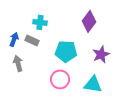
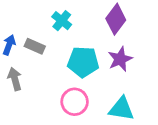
cyan cross: (40, 22) -> (62, 21), moved, turned 32
purple star: (101, 54) -> (120, 59), moved

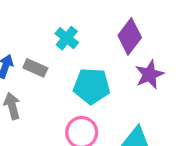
purple star: (120, 59) -> (150, 75), moved

